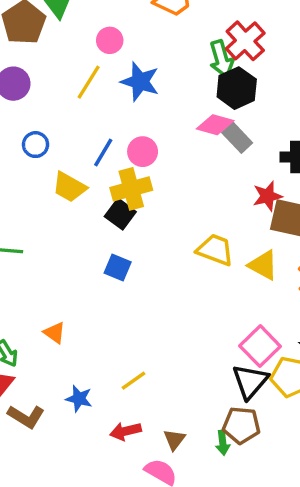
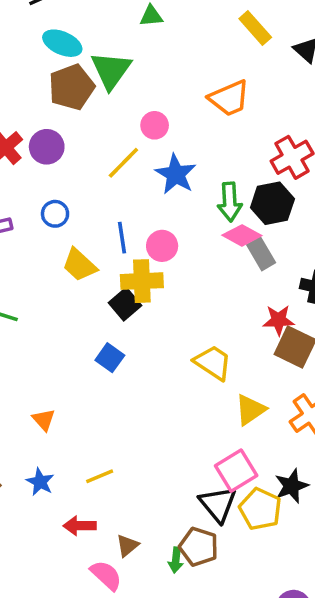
green arrow: (221, 59) -> (230, 202), moved
blue line: (103, 153) -> (122, 238), turned -52
yellow triangle: (263, 265) -> (250, 410), moved, turned 44
orange triangle: (55, 333) -> (44, 420), moved
black triangle: (250, 381) -> (218, 504), turned -33

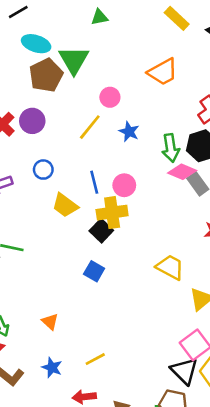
blue star: (176, 174) -> (129, 132), size x0.7

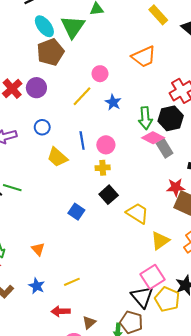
cyan ellipse: (36, 44) -> (44, 26), turned 30
green triangle: (74, 60) -> (73, 27), moved
yellow cross: (112, 213) -> (103, 168), moved, size x0.6
black square: (101, 231) -> (109, 195), moved

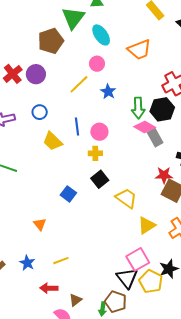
cyan ellipse: (44, 26) -> (101, 35), moved
orange triangle: (38, 249) -> (40, 224), moved

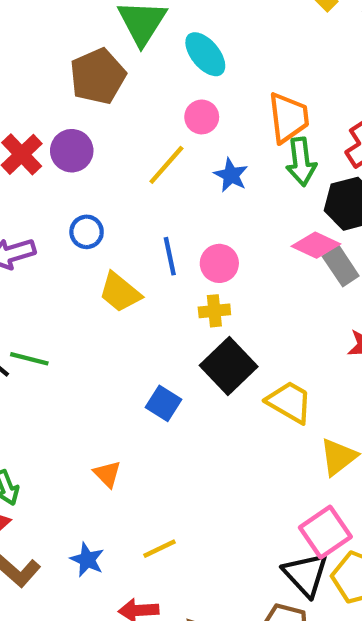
orange trapezoid: (139, 50) -> (288, 118), moved, turned -70
green arrow: (138, 108) -> (301, 162), moved
black square: (100, 179) -> (229, 366), size x1.4

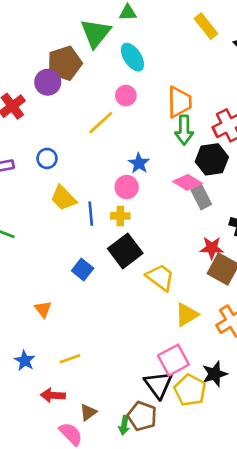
purple circle: (72, 151) -> (48, 82), moved
blue star: (231, 175) -> (139, 163), moved
blue line: (170, 256) -> (91, 214), moved

